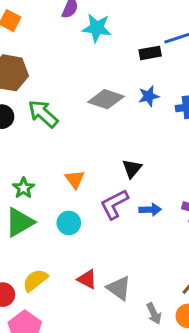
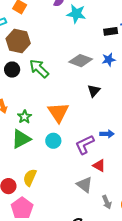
black triangle: (132, 169) -> (94, 91), moved
orange triangle: (75, 179) -> (58, 112), size x1.6
purple L-shape: (114, 204) -> (85, 145), moved
red triangle: (87, 279) -> (99, 166), moved
yellow semicircle: (35, 280) -> (30, 178), turned -30

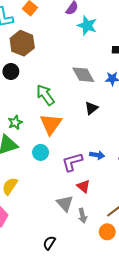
gray diamond: (81, 61) -> (83, 75), turned 30
green arrow: (39, 69) -> (45, 95), moved
gray arrow: (107, 202) -> (83, 216), moved

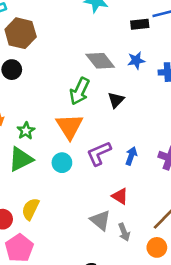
green arrow: (45, 95) -> (80, 91), moved, turned -110
blue arrow: (97, 155) -> (131, 156), turned -72
purple L-shape: (72, 162) -> (99, 153), moved

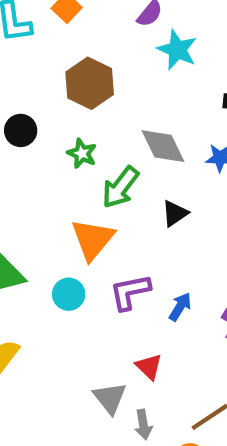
brown hexagon: (21, 33) -> (90, 83), moved
green star: (26, 131) -> (82, 153), moved, turned -30

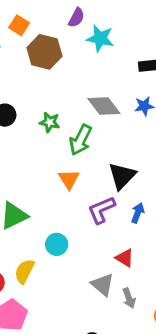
brown hexagon: (90, 83) -> (44, 52), moved
black triangle: (175, 213) -> (122, 176), moved, size x1.5
orange triangle: (93, 239) -> (69, 179), size x0.7
cyan circle: (69, 294) -> (57, 244), moved

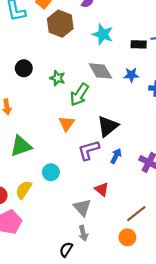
cyan star: (100, 38) -> (103, 34), moved
gray arrow: (129, 298) -> (83, 233), moved

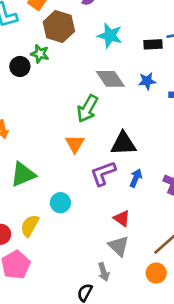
black circle: (24, 68) -> (20, 66), moved
green star: (57, 78) -> (40, 54), moved
black triangle: (108, 126) -> (123, 144), turned 40
gray triangle: (82, 207) -> (119, 246), moved

